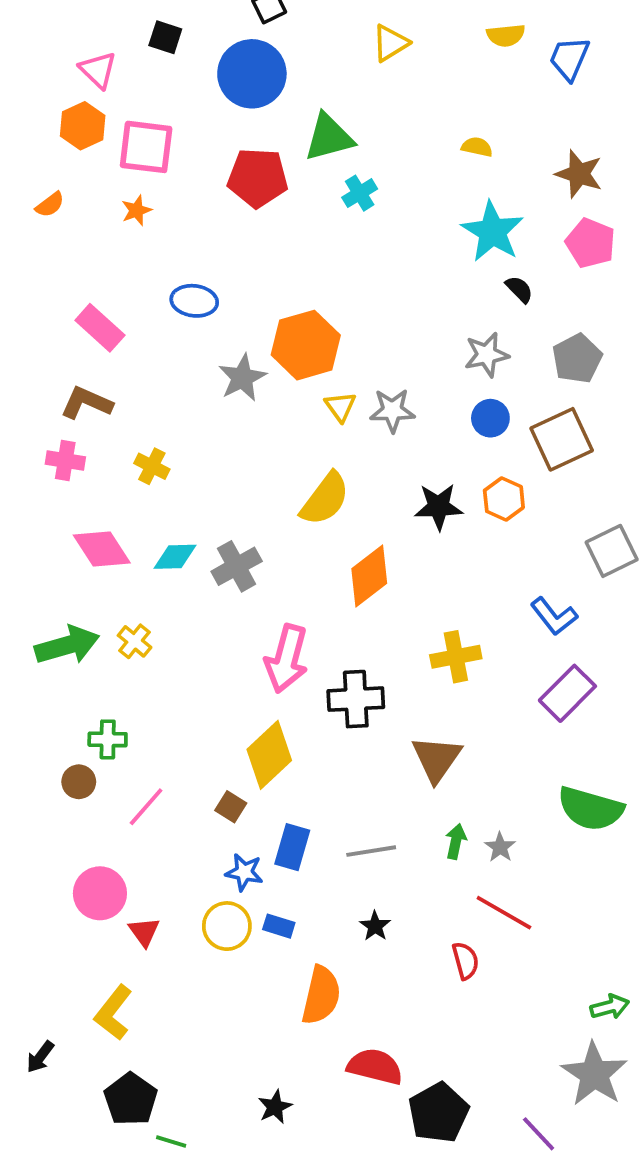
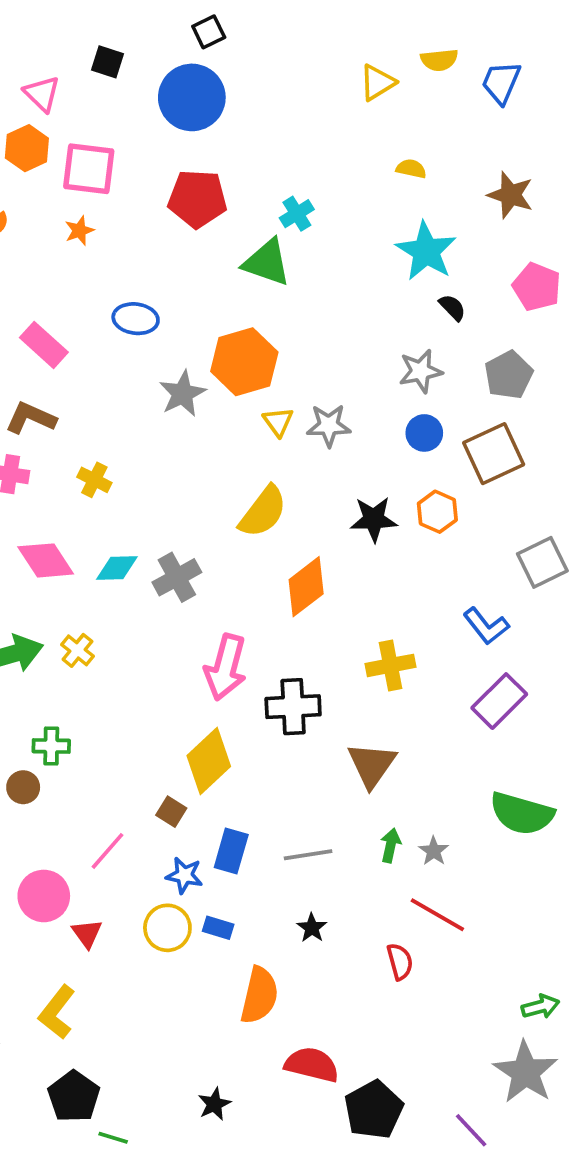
yellow triangle: (390, 43) -> (377, 82), moved
green triangle: (329, 137) -> (267, 262), moved, turned 34
pink pentagon: (590, 243) -> (537, 287), moved
pink line: (146, 807) -> (107, 851), moved

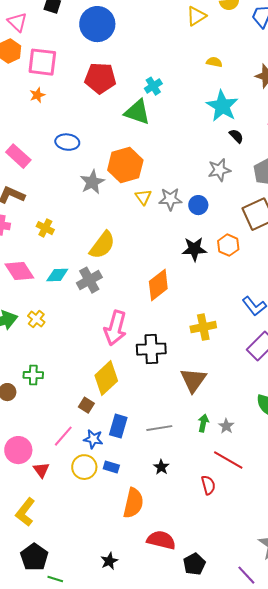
blue circle: (424, 433) -> (198, 205), moved
yellow semicircle: (263, 512) -> (102, 245), moved
green cross: (51, 746) -> (33, 375), moved
pink line: (107, 851) -> (63, 436), moved
black pentagon: (374, 1110) -> (194, 564), size x0.7

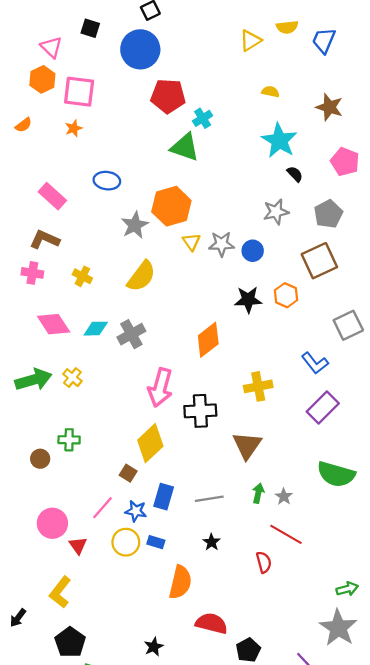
red pentagon: (100, 78) -> (168, 96), moved
yellow semicircle: (102, 245) -> (141, 276), moved

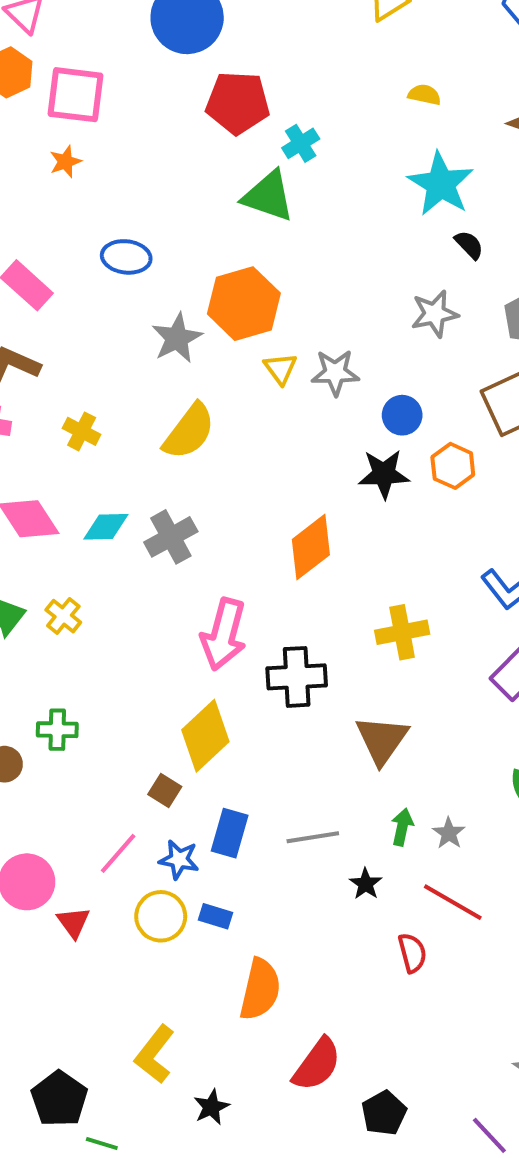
blue circle: (253, 251) -> (402, 415), moved
black star: (211, 542) -> (366, 884), moved
yellow L-shape: (60, 592) -> (155, 1054), moved
red semicircle: (211, 623) -> (317, 1064), turned 112

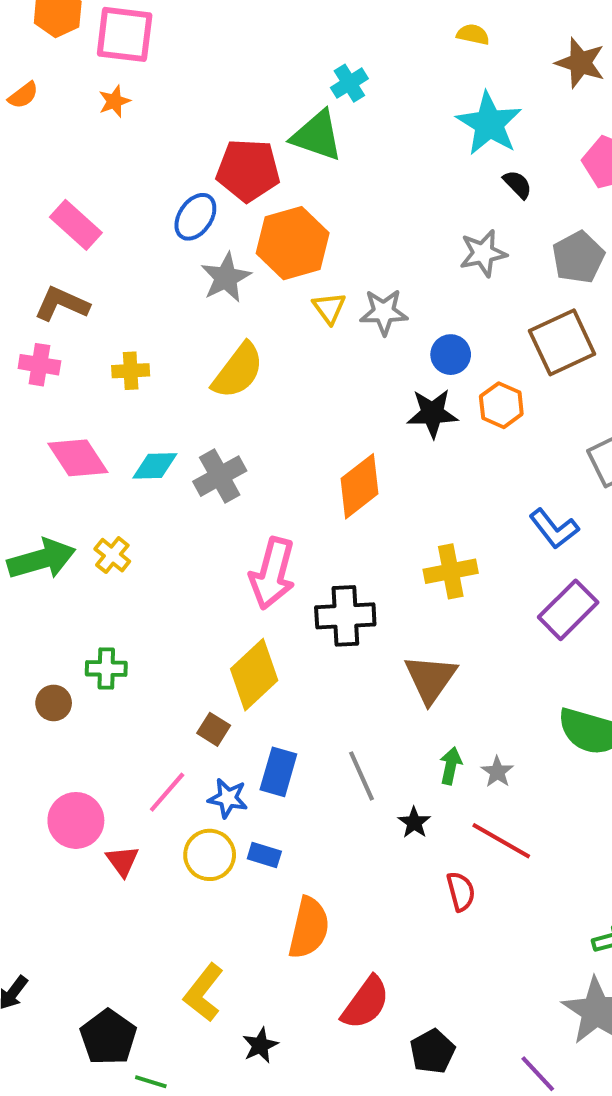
red pentagon: (238, 103) -> (248, 170), moved
blue ellipse: (126, 257) -> (195, 217), moved, turned -63
yellow cross: (82, 431) -> (131, 371), turned -30
gray line: (313, 837) -> (362, 776), turned 75

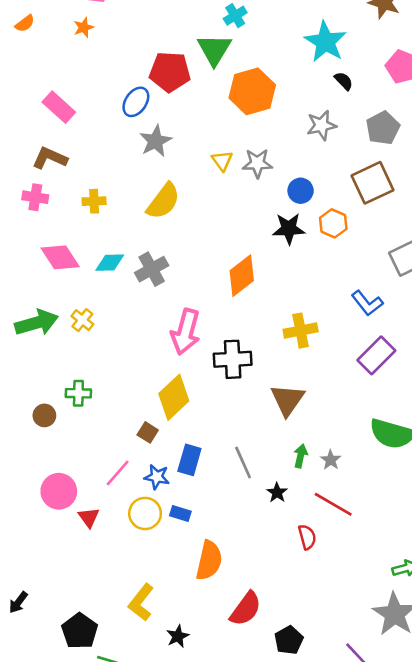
green triangle: (317, 136) -> (214, 50), turned 42
orange hexagon: (293, 243) -> (252, 91), moved

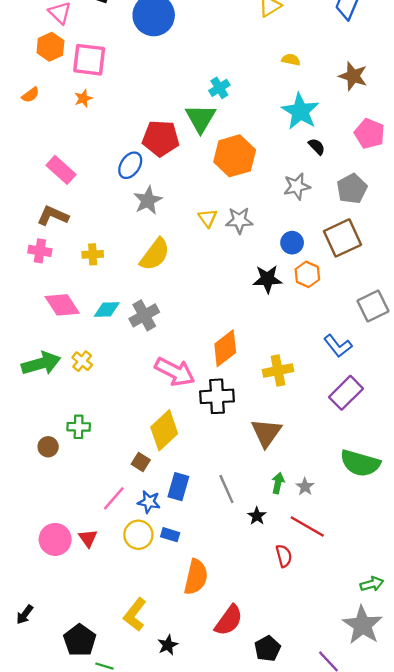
blue circle: (301, 191) -> (292, 243), moved
orange diamond: (242, 276) -> (225, 348), moved
pink arrow: (186, 332) -> (175, 372), turned -78
pink circle: (59, 491) -> (55, 539), moved

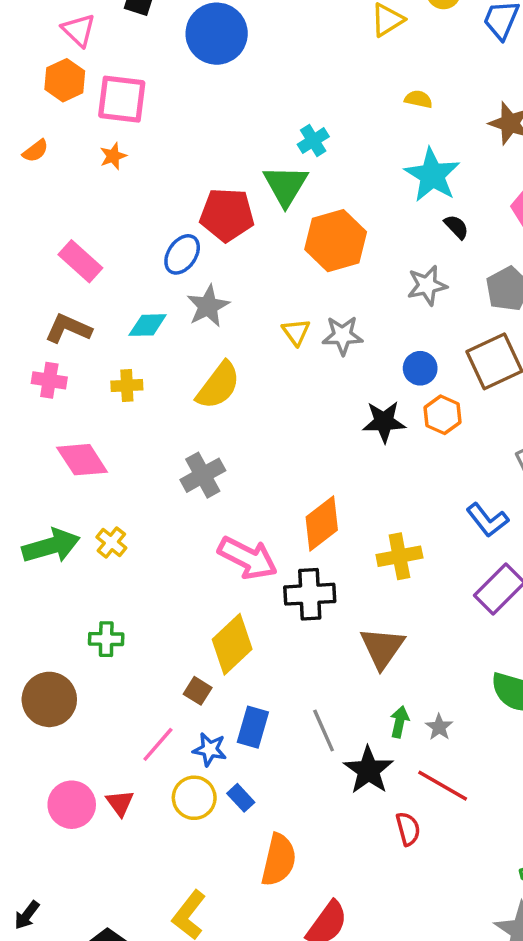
cyan diamond: (107, 310) -> (148, 325), moved
brown circle: (48, 447) -> (49, 699), moved, size x1.8
black star: (257, 516) -> (368, 770), size x1.8
blue rectangle: (170, 535) -> (241, 798), turned 30

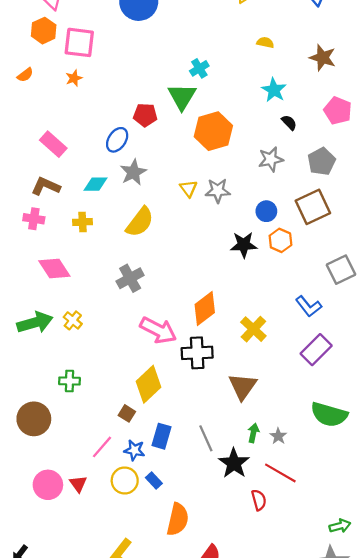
cyan star: (432, 175) -> (274, 90), size x0.7
red pentagon: (227, 215) -> (145, 115), size x0.7
yellow cross: (399, 556) -> (253, 329), turned -36

